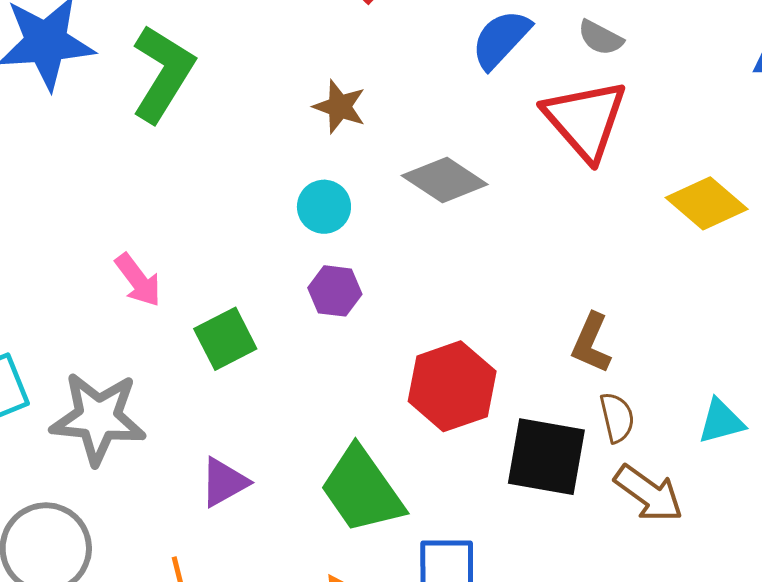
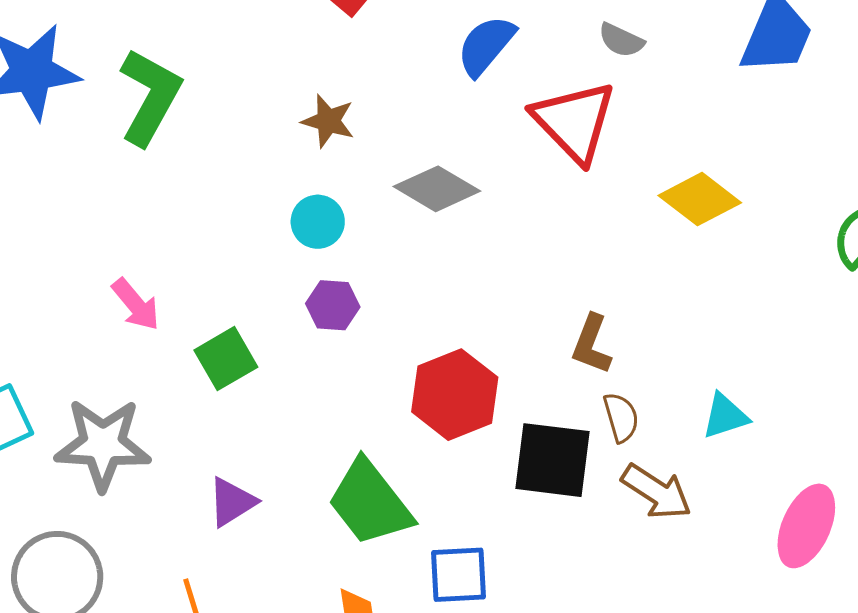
gray semicircle: (600, 38) -> (621, 40), moved

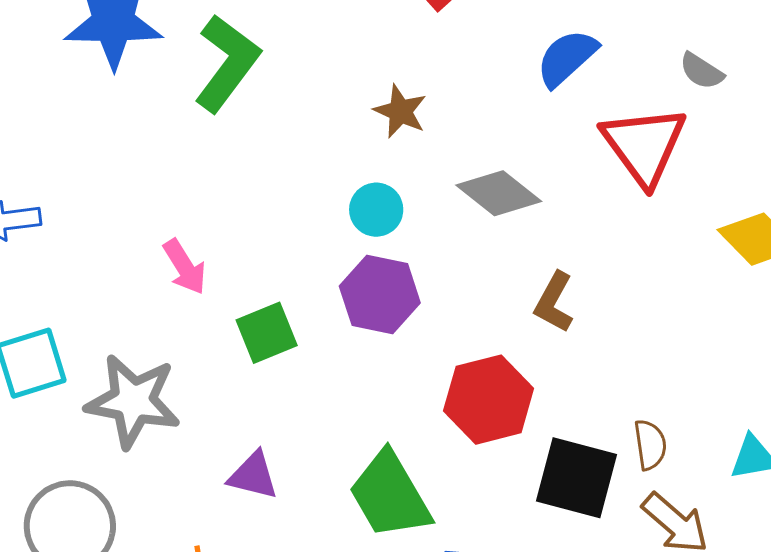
purple hexagon: (333, 305) -> (380, 295), size x1.5
brown L-shape: (592, 344) -> (554, 302), moved
purple triangle: (232, 502) -> (253, 476), turned 38

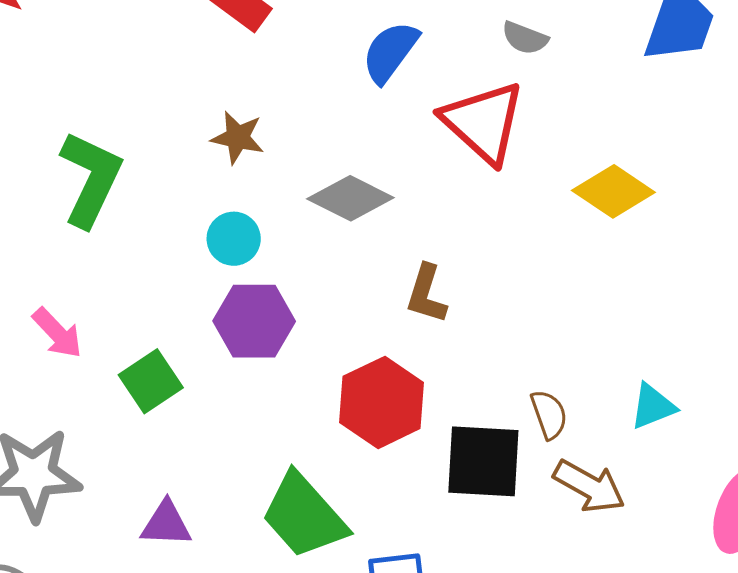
green L-shape: (227, 63) -> (91, 179), moved

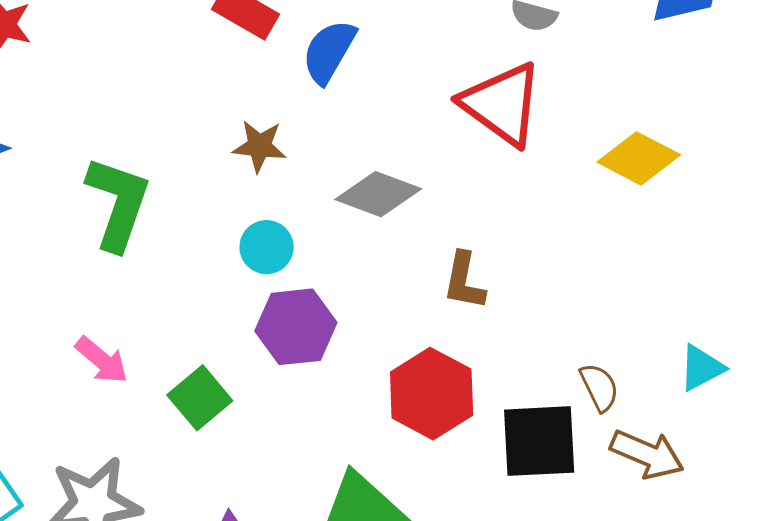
blue semicircle: (390, 52) -> (329, 52), moved

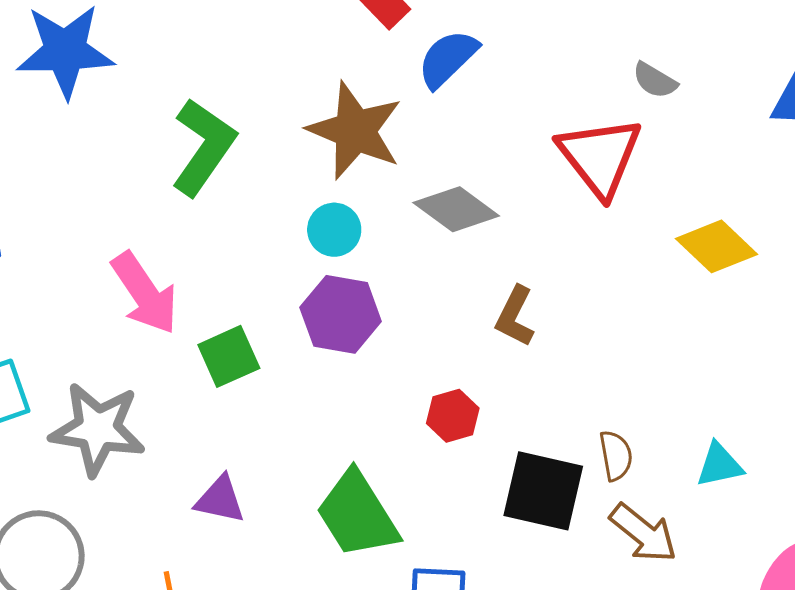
brown star: (259, 146) -> (355, 131), size x1.8
pink arrow: (102, 360) -> (145, 293), size x1.5
red hexagon: (432, 394) -> (453, 416), size x0.6

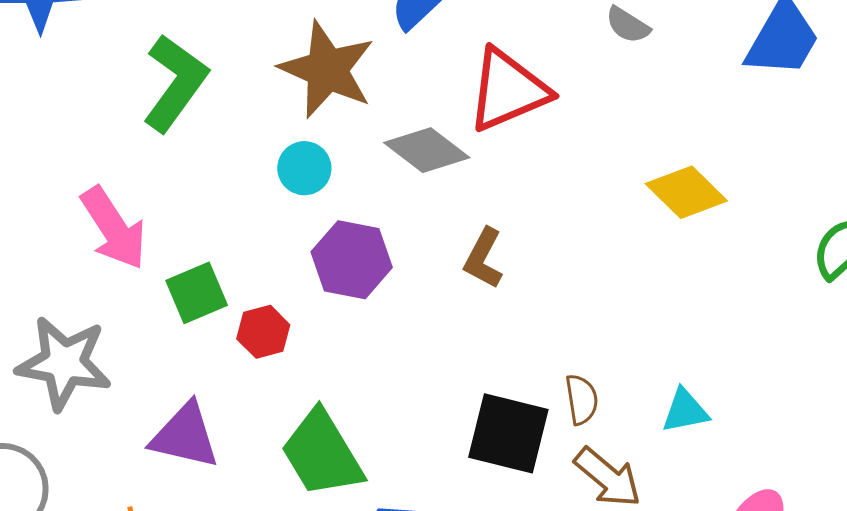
red triangle: (600, 156) -> (508, 90), moved, turned 44
purple hexagon: (341, 314) -> (352, 260), moved
red hexagon: (453, 416) -> (263, 332), moved
purple triangle: (220, 500) -> (185, 436), size x1.4

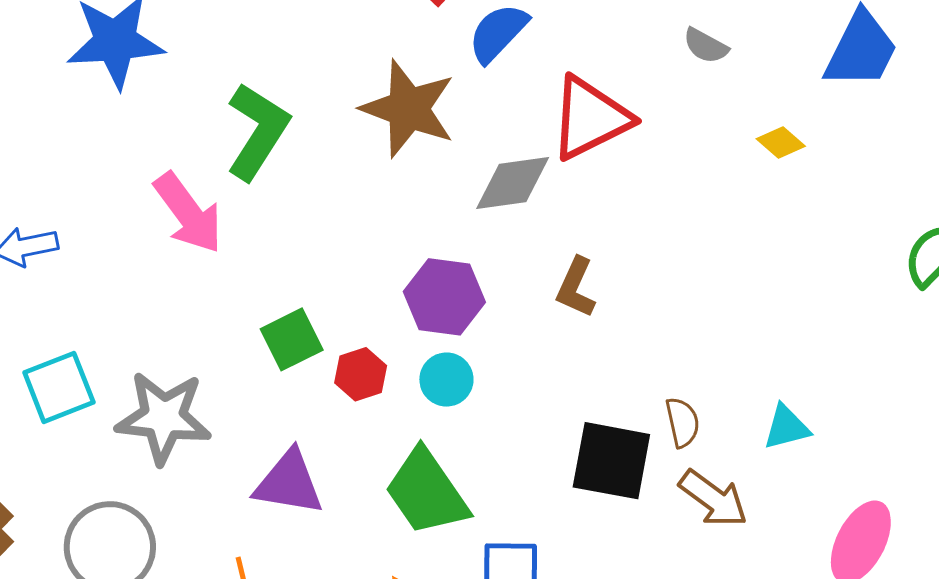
gray diamond: (427, 150) -> (513, 183), turned -42
cyan circle: (304, 168) -> (446, 380), moved
yellow diamond: (686, 192) -> (781, 142), moved, size x0.6
pink arrow: (114, 228) -> (188, 213), moved

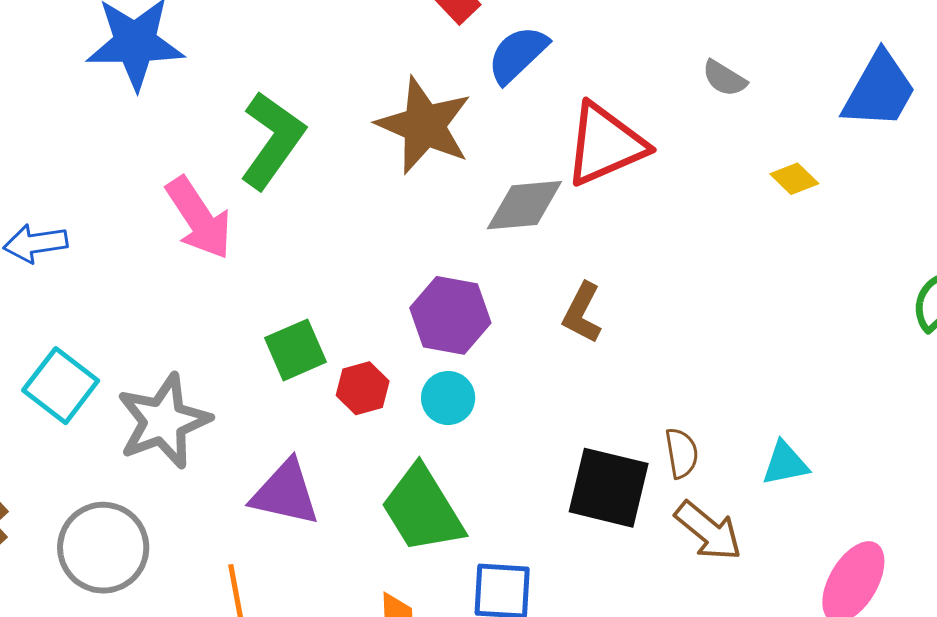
cyan square: (59, 387) -> (61, 386), turned -34
gray star: (164, 418) -> (164, 421), turned -30

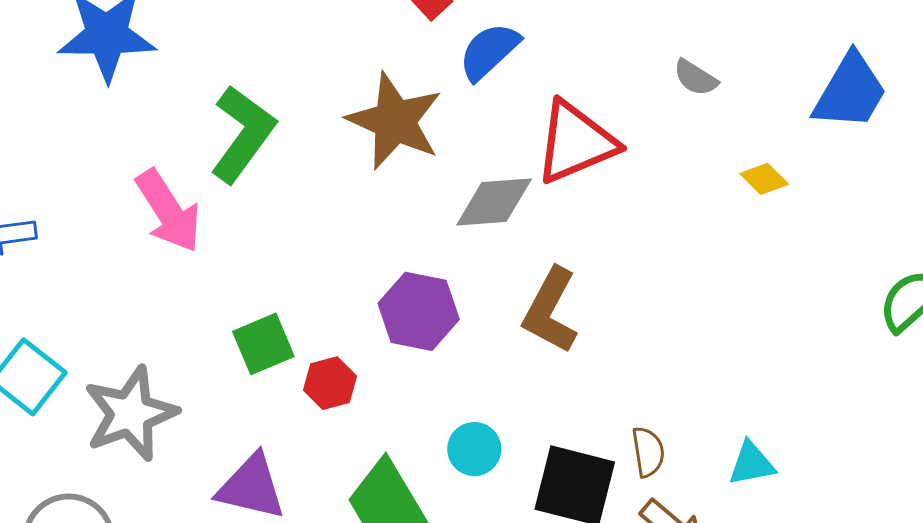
brown L-shape: (582, 313) -> (550, 310), size x1.4
cyan circle: (448, 398) -> (474, 449), moved

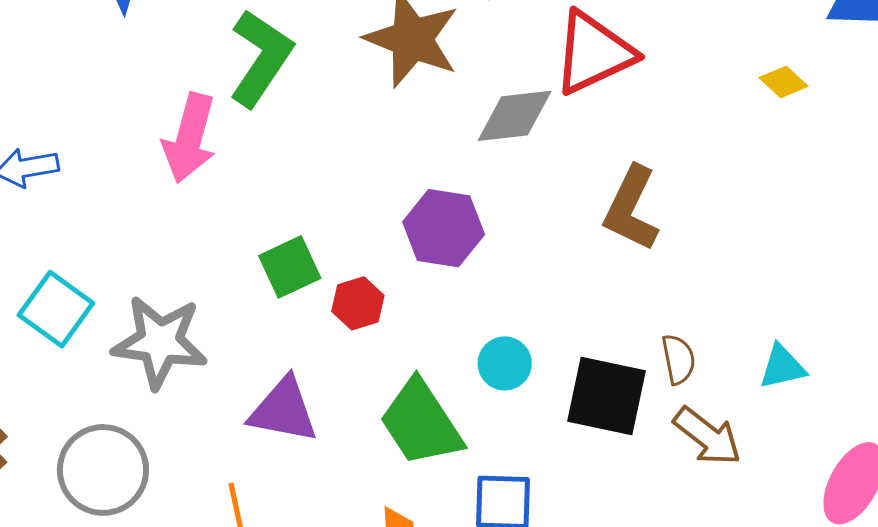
pink arrow: (168, 211) -> (190, 138), turned 50
brown L-shape: (550, 310) -> (631, 209), moved
gray star: (131, 414) -> (160, 342), turned 30

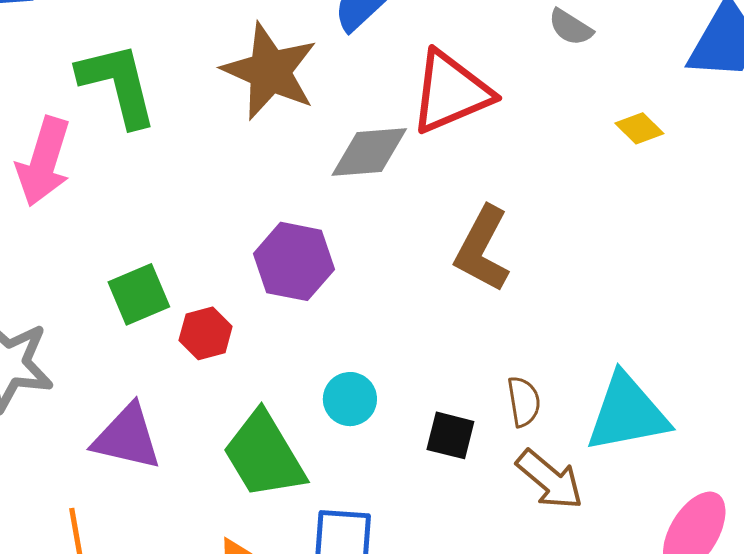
green L-shape: (261, 58) -> (118, 84), turned -50
cyan triangle: (782, 367) -> (627, 413), size x1.8
black square: (607, 396) -> (450, 435), size x0.6

